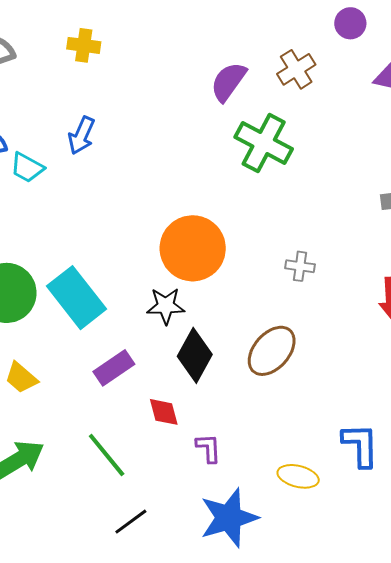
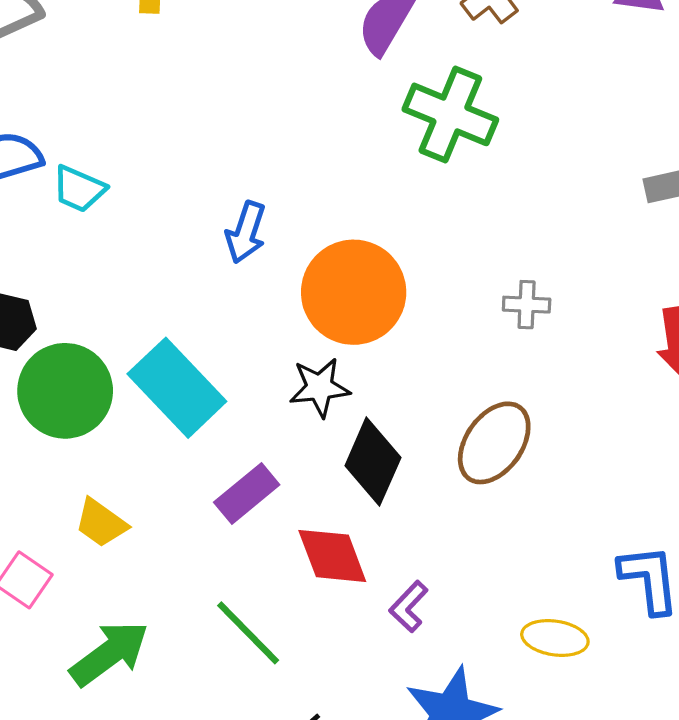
blue arrow: (81, 135) -> (246, 232), moved
red diamond: (164, 412) -> (332, 556), size x1.4
purple L-shape: (208, 448) -> (409, 607), turned -128

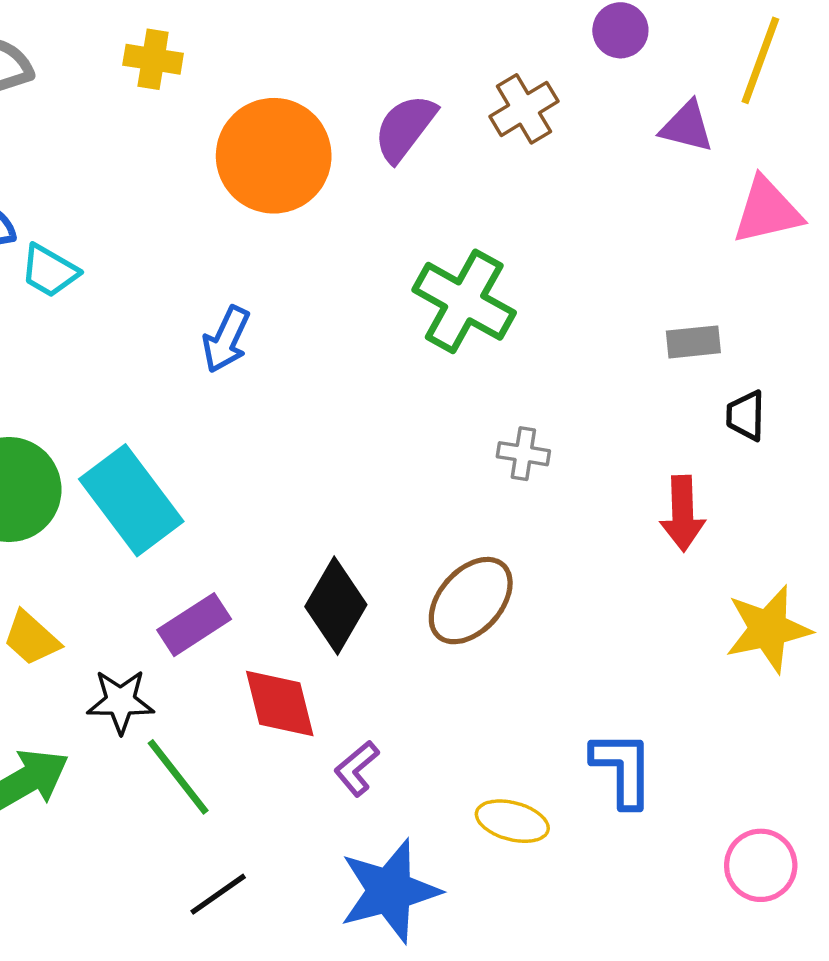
green cross: (450, 114) -> (464, 301), moved
orange circle: (354, 292) -> (274, 156), moved
black star: (320, 387) -> (120, 701), moved

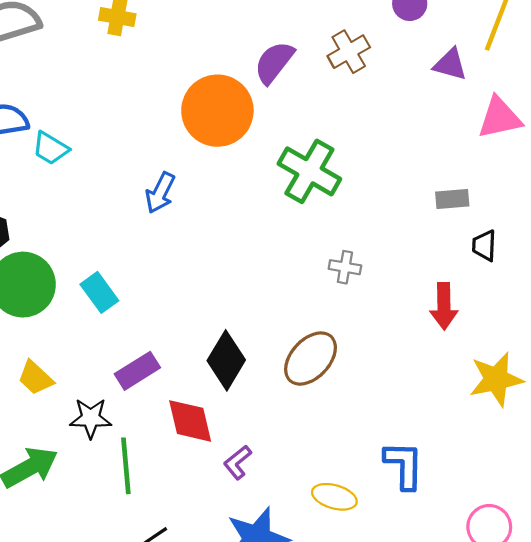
orange circle: (274, 156) -> (217, 111), moved
cyan rectangle: (131, 500) -> (99, 292), size x0.6
green line: (178, 777) -> (126, 466), turned 32

